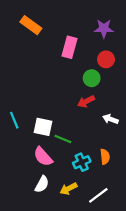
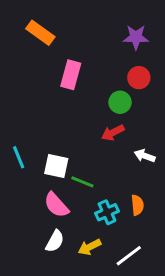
pink rectangle: (70, 47) -> (71, 75), moved

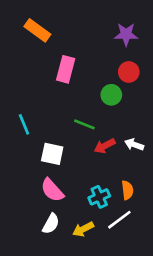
red arrow: (113, 133) -> (105, 146), moved
cyan line: (19, 157) -> (24, 124), moved
green line: (82, 182) -> (84, 124), moved
white line: (129, 256) -> (119, 220), moved

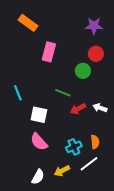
white semicircle: (51, 224) -> (38, 177), moved

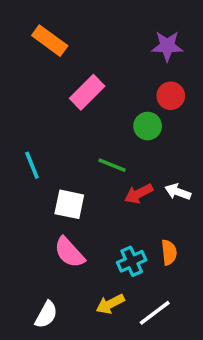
pink rectangle: (49, 52) -> (87, 92), turned 30
white line: (89, 164) -> (155, 313), moved
white semicircle: (38, 177) -> (46, 315), moved

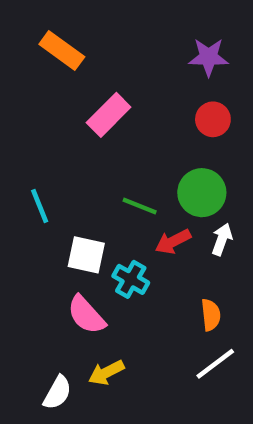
green circle: (148, 126) -> (202, 193), moved, size x1.4
white arrow: (178, 192) -> (222, 239), turned 90
cyan cross: (132, 261) -> (131, 279), moved, turned -36
yellow arrow: (110, 304) -> (106, 373), moved
white line: (155, 313) -> (215, 364), moved

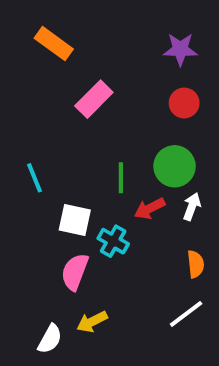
green line: (140, 206) -> (121, 178), turned 68
pink semicircle: (86, 315) -> (75, 272), turned 63
orange semicircle: (211, 315) -> (196, 264), moved

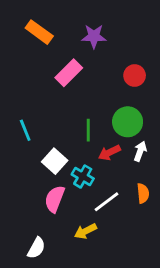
purple star: (180, 49) -> (94, 36), moved
white square: (75, 220) -> (55, 161), turned 30
white line: (186, 314) -> (107, 202), moved
yellow arrow: (92, 322) -> (85, 231), moved

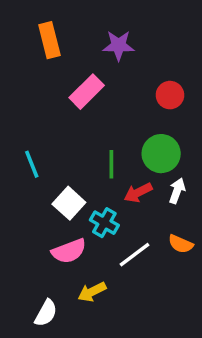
orange rectangle: (39, 32) -> (49, 40), turned 40
orange semicircle: (143, 193) -> (181, 244), turned 120
pink semicircle: (55, 199) -> (69, 251), turned -132
yellow arrow: (85, 231) -> (92, 292), moved

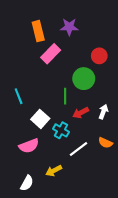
orange rectangle: (49, 40) -> (38, 31), moved
green circle: (161, 154) -> (84, 79), moved
pink semicircle: (69, 251) -> (29, 146), moved

